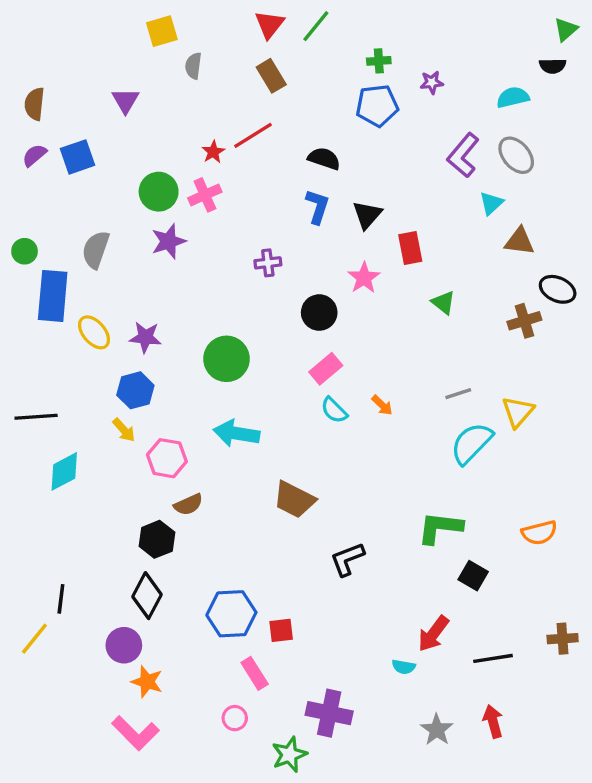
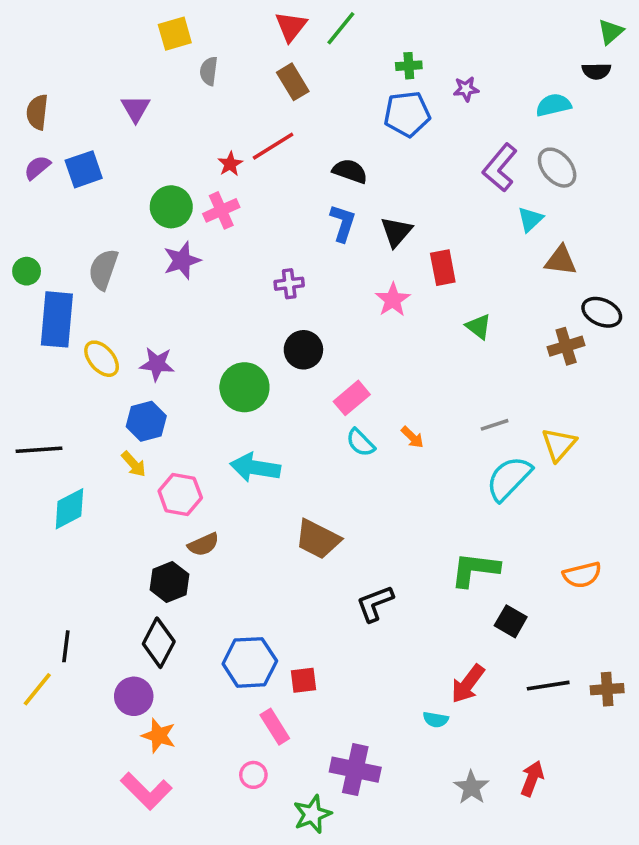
black circle: (319, 313) -> (303, 350), moved
black line: (493, 658) -> (548, 686), moved
red arrow: (493, 721) -> (532, 778), turned 36

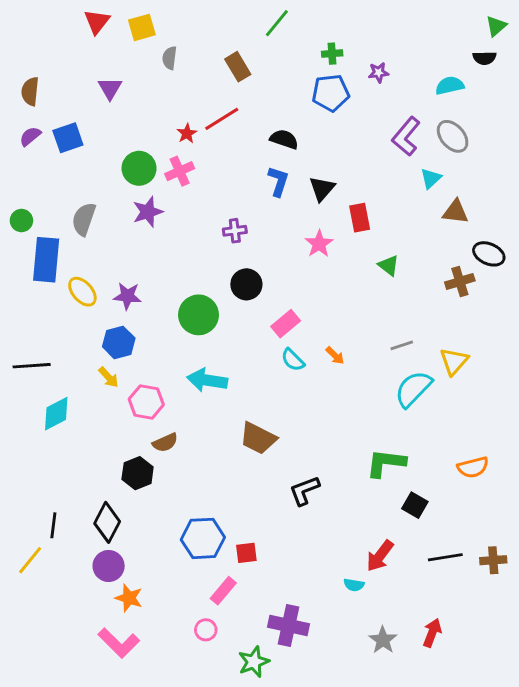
red triangle: (291, 26) -> (97, 22), moved
black diamond: (159, 643) -> (107, 522), moved
pink rectangle: (275, 727) -> (223, 591), turned 72

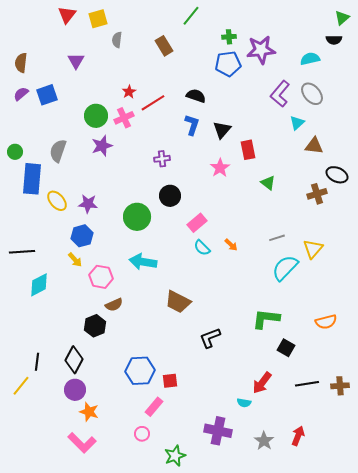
purple star: (379, 72) -> (261, 50), size x2.0
red line: (222, 119) -> (153, 103), moved
purple cross: (289, 625) -> (218, 431), moved

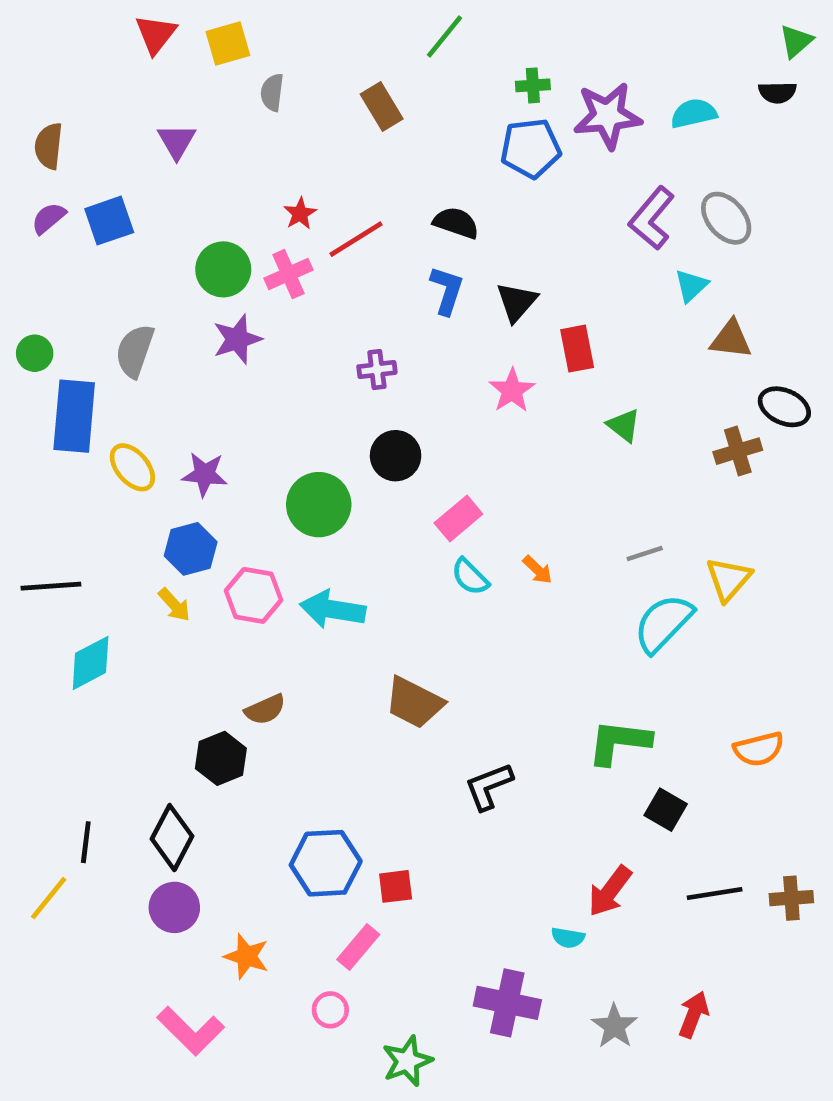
cyan semicircle: (310, 59) -> (694, 113), moved
pink hexagon: (101, 277) -> (254, 595), moved
orange star: (89, 412) -> (247, 956), moved

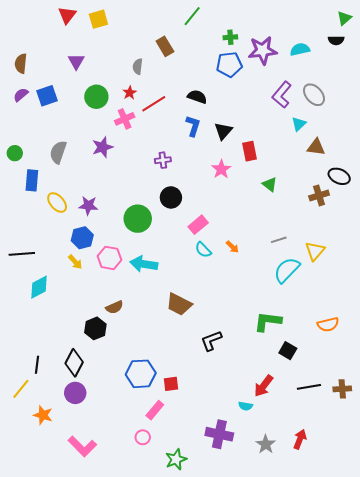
gray semicircle: (272, 92) -> (138, 66), moved
green circle: (223, 269) -> (96, 97), moved
blue rectangle: (74, 416) -> (32, 180), size x0.7
orange star: (247, 956) -> (43, 415), moved

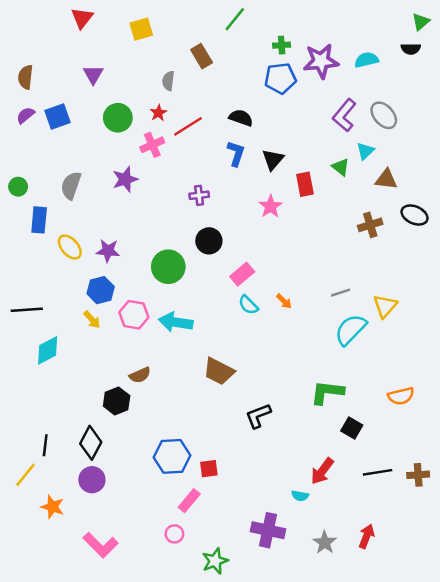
yellow square: (98, 19) -> (141, 29), moved
green triangle: (270, 184) -> (341, 167), moved
brown cross: (319, 195) -> (370, 225), moved

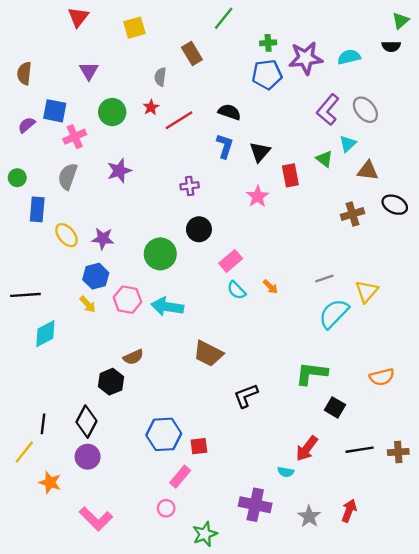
purple semicircle: (25, 115) -> (27, 125), moved
blue square: (57, 117) -> (55, 111), turned 30
pink cross: (152, 145) -> (75, 137), moved

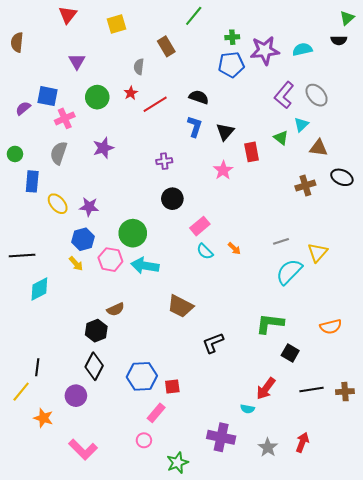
brown semicircle: (24, 73) -> (17, 42), moved
green circle: (160, 254) -> (133, 233), moved
black diamond: (86, 422) -> (94, 366), moved

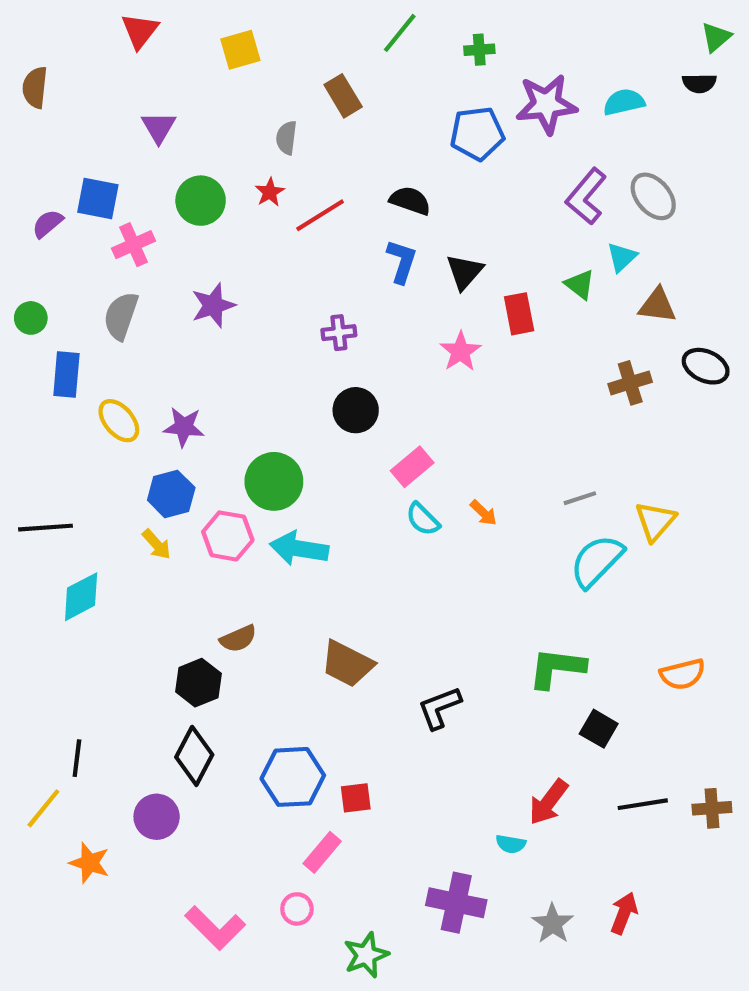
green cross: (232, 37) -> (479, 50), moved
brown trapezoid: (180, 306) -> (347, 664), moved
pink L-shape: (83, 449) -> (215, 928), moved

